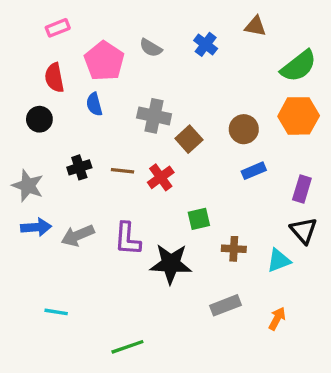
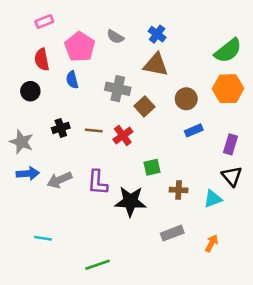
brown triangle: (255, 26) -> (156, 65), moved, size x1.5

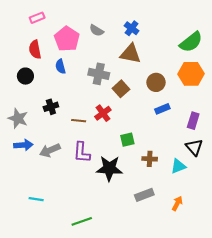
brown line: (94, 130) -> (79, 121), moved

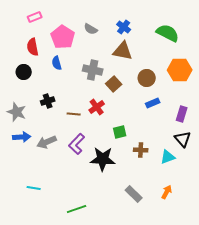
green semicircle: (191, 42) -> (168, 33), moved, turned -115
purple L-shape: (82, 152) -> (77, 144), turned 40
gray rectangle: (144, 195) -> (134, 194), moved, turned 66

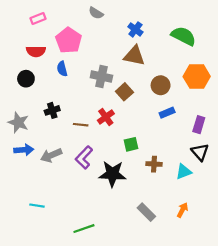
gray semicircle: (91, 29) -> (96, 13), moved
red semicircle: (33, 47) -> (36, 51), turned -78

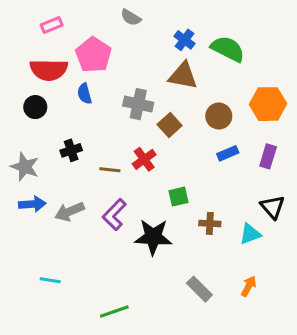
green semicircle: (184, 36) -> (228, 49), moved
red semicircle: (36, 51) -> (49, 70), size x1.4
purple rectangle: (199, 125) -> (268, 156), moved

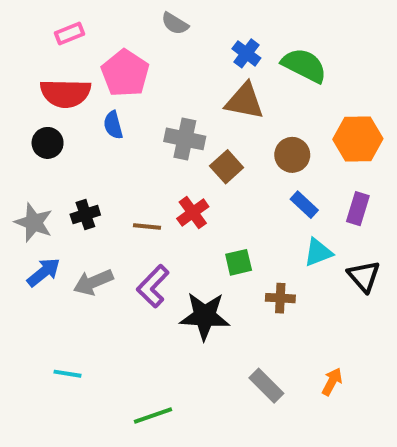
black cross: (71, 150) -> (85, 215), moved
blue rectangle: (228, 153) -> (304, 205), turned 66
blue arrow: (32, 204) -> (44, 272), turned -35
cyan triangle: (250, 234) -> (318, 252), moved

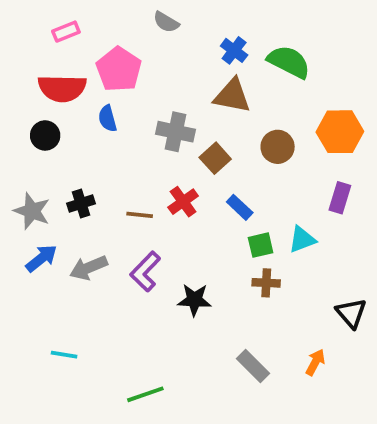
blue rectangle: (304, 205) -> (240, 207), moved
green square: (239, 262) -> (261, 245), moved
black triangle: (364, 276) -> (351, 313), moved
black star: (205, 316) -> (194, 300), size x0.7

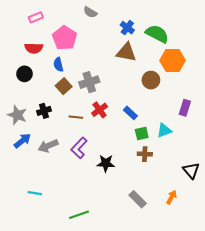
red semicircle: (62, 88) -> (34, 48), size x0.7
gray cross: (176, 132) -> (89, 82), moved, turned -30
orange hexagon: (340, 132) -> (173, 61), moved
brown square: (215, 158) -> (64, 86), moved

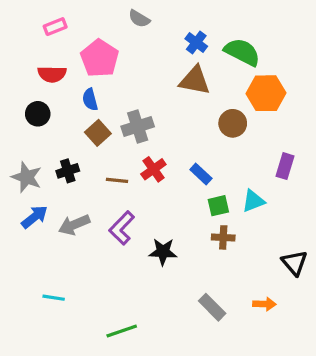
orange arrow: (171, 197) -> (264, 304), turned 64

